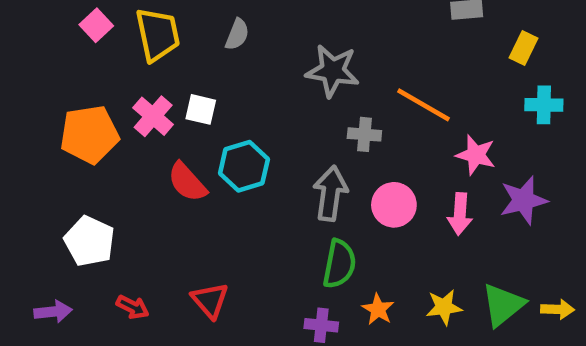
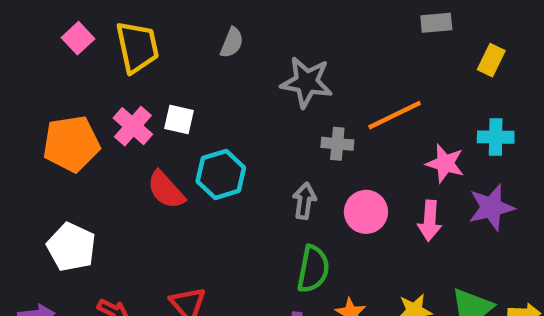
gray semicircle: (237, 34) -> (232, 43), moved
orange line: (423, 105) -> (395, 115), turned -56
cyan cross: (544, 105) -> (496, 137), moved
gray arrow: (330, 193) -> (304, 201), size x0.7

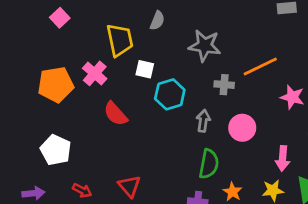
yellow trapezoid: (137, 47) -> (120, 40), moved
white square: (179, 120) -> (145, 69), moved
cyan hexagon: (221, 174) -> (170, 94), moved
pink arrow: (430, 221) -> (283, 158), moved

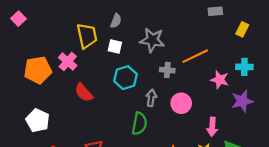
pink square: (60, 18) -> (18, 19), moved
white square: (145, 69) -> (115, 47), moved
green semicircle: (209, 164) -> (139, 124), moved

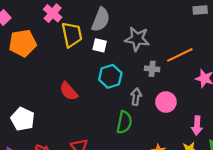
gray semicircle: (116, 21) -> (101, 20), size x1.6
pink cross: (68, 61) -> (53, 13), moved
orange pentagon: (38, 70) -> (23, 43), moved

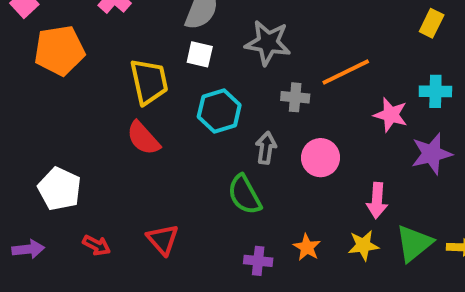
yellow trapezoid: (72, 35) -> (149, 82), moved
green semicircle: (124, 122) -> (245, 195), turned 140

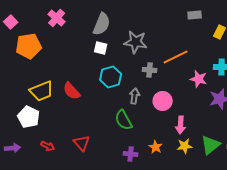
yellow trapezoid: (149, 82) -> (42, 91), moved, turned 80
pink arrow: (377, 201) -> (181, 125), moved

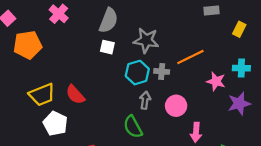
cyan hexagon: (111, 77) -> (137, 73), moved
white pentagon: (29, 117) -> (55, 123), moved

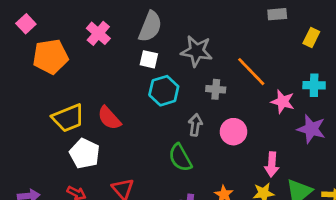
pink cross: (59, 14) -> (98, 33), moved
orange line: (190, 57) -> (251, 72), turned 72
cyan hexagon: (137, 73) -> (164, 91), moved
purple star: (239, 104) -> (311, 129), turned 30
pink arrow: (196, 132) -> (272, 164), moved

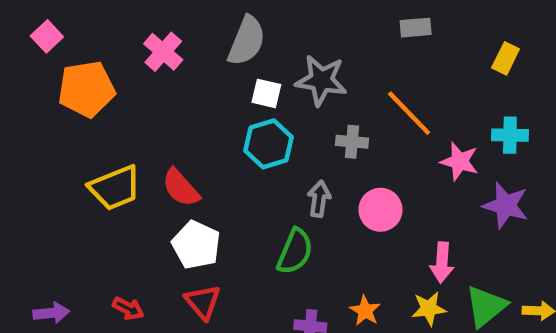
gray rectangle: (277, 14) -> (416, 28), moved
white square: (149, 59) -> (266, 93), moved
white pentagon: (85, 154) -> (196, 245), moved
green semicircle: (180, 158) -> (295, 251), turned -128

